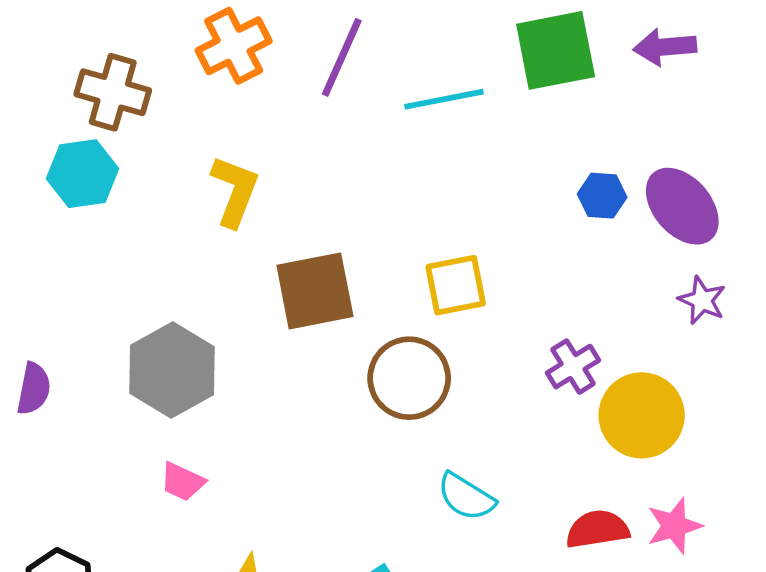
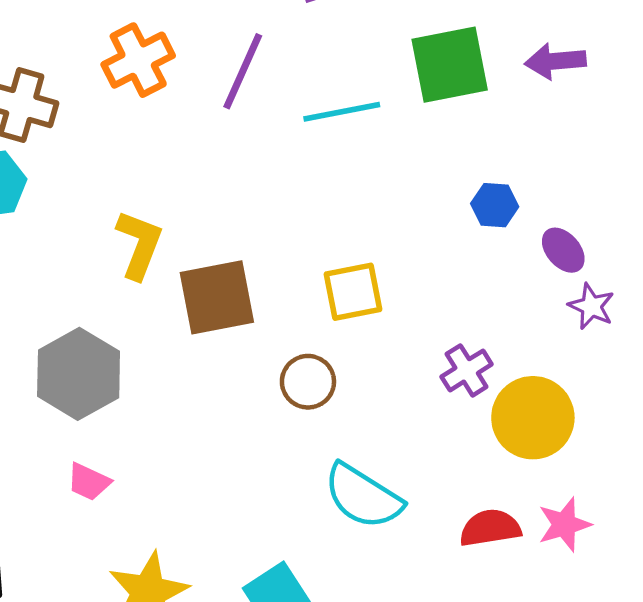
yellow L-shape: (235, 191) -> (139, 245), moved
purple ellipse: (682, 206) -> (563, 250), moved, size x0.6
brown circle: (409, 378) -> (308, 382), size x0.7
cyan semicircle: (466, 497) -> (363, 496), size x1.4

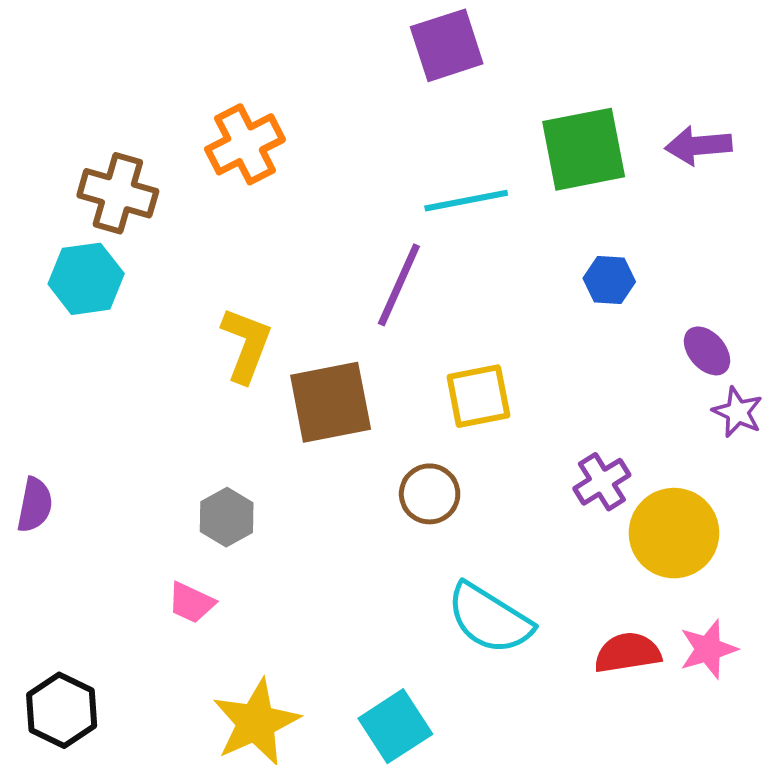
purple line: (243, 71) -> (399, 285), moved
blue hexagon: (495, 205) -> (609, 280), moved
gray hexagon: (79, 374) -> (227, 517), moved, size x0.6

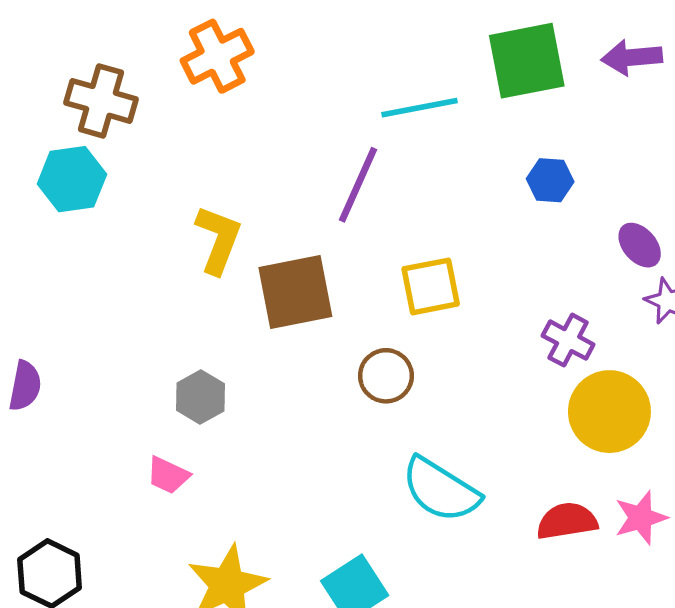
purple cross: (602, 482) -> (568, 340), moved, turned -30

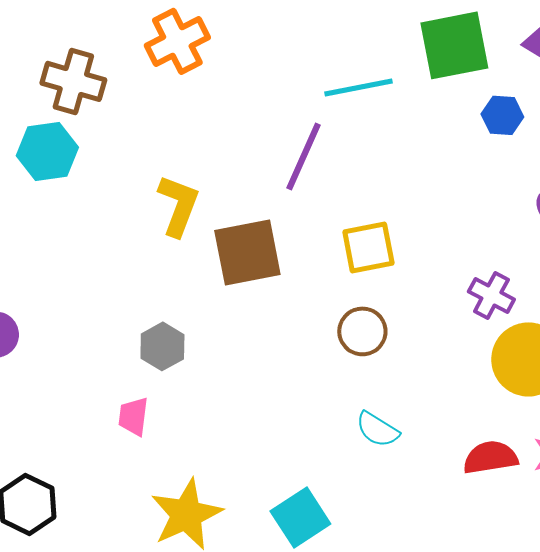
blue hexagon: (550, 180) -> (502, 115), moved
brown circle: (386, 376) -> (362, 331), moved
pink trapezoid: (168, 475) -> (133, 416), turned 72
cyan semicircle: (441, 490) -> (377, 429), size x0.6

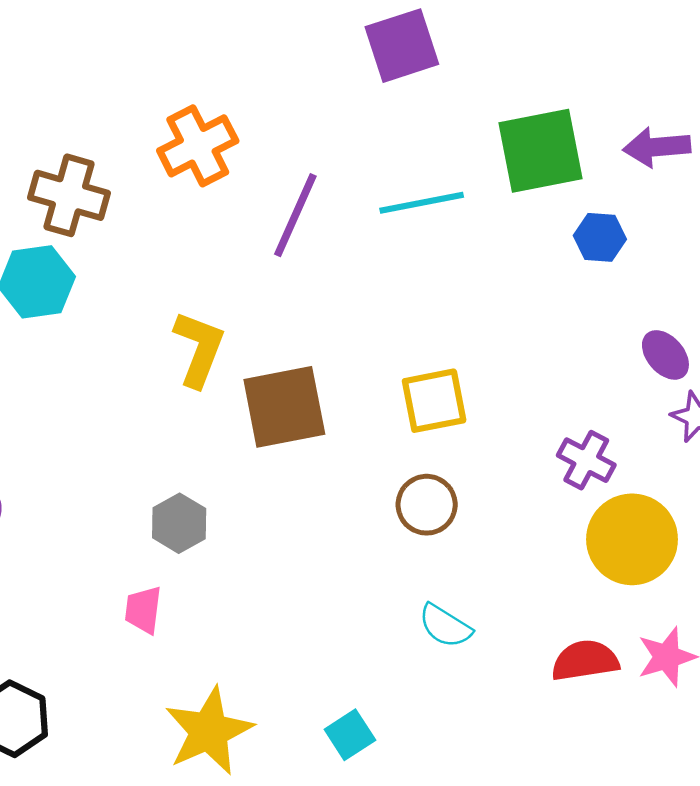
purple line: (303, 156) -> (295, 215), moved
cyan square: (300, 517) -> (350, 735), size x0.7

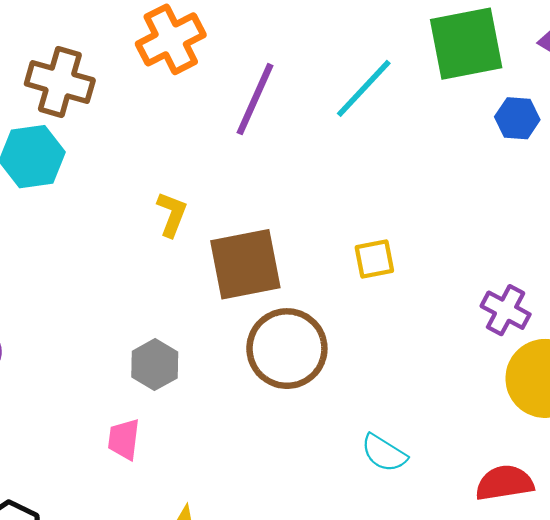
cyan line: (422, 203) -> (364, 88), turned -36
yellow L-shape: (199, 349) -> (172, 214), size x0.7
yellow square: (434, 401) -> (374, 259), size x0.7
brown circle: (427, 505) -> (287, 349), moved, size x1.5

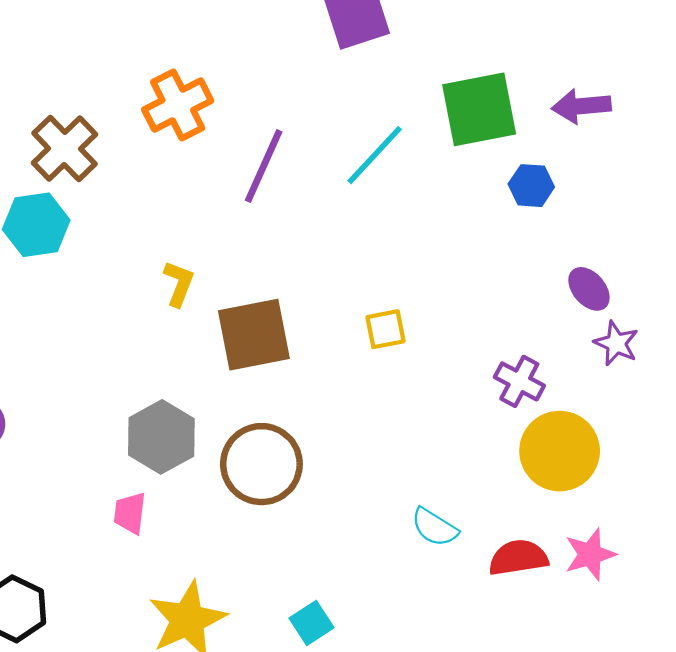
brown cross: (60, 82) -> (65, 149), turned 30
brown circle: (287, 349) -> (261, 464), moved
gray hexagon: (155, 365) -> (161, 437), size x1.4
cyan semicircle: (384, 453) -> (434, 527), moved

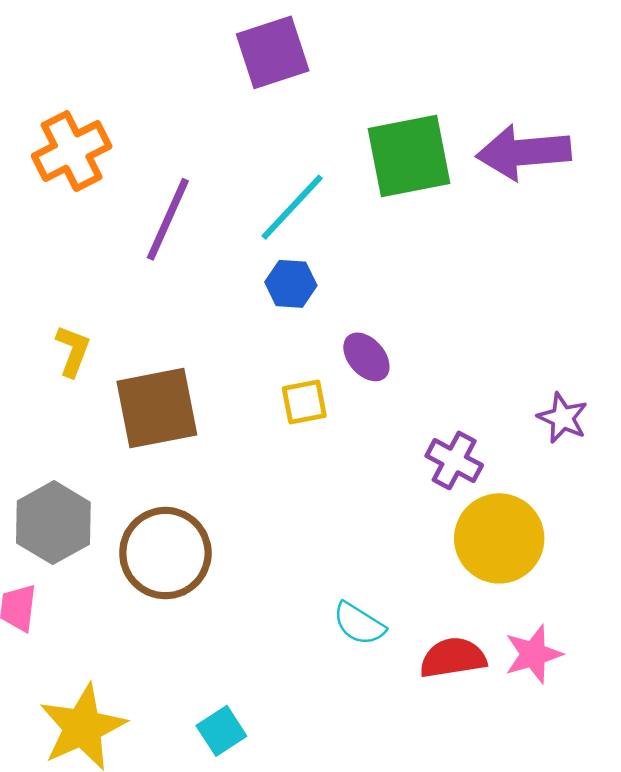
purple arrow: (581, 106) -> (524, 152), size x1.4
blue hexagon: (531, 186) -> (291, 284), moved
purple ellipse: (589, 289) -> (366, 357), moved

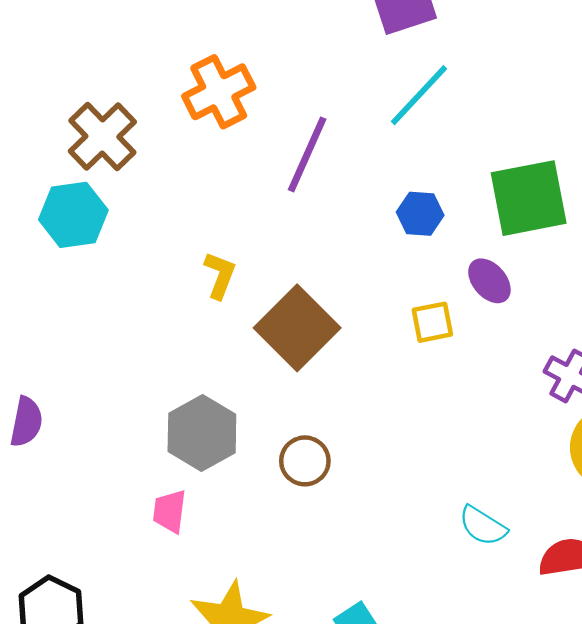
green square: (409, 156) -> (529, 198), moved
cyan line: (292, 207) -> (419, 95), moved
brown square: (157, 408) -> (297, 328), turned -34
brown circle: (165, 553) -> (305, 461), size x0.6

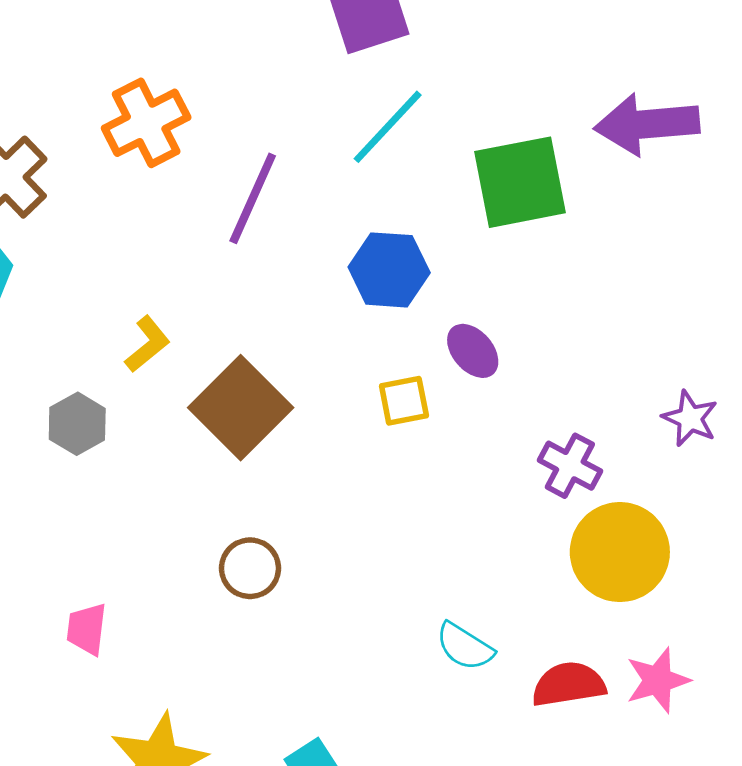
green square: (529, 198) -> (520, 182), moved
blue hexagon: (420, 214) -> (389, 270), size x1.4
yellow L-shape: (220, 275) -> (147, 344), turned 30
gray hexagon: (202, 433) -> (77, 424), moved, size x0.7

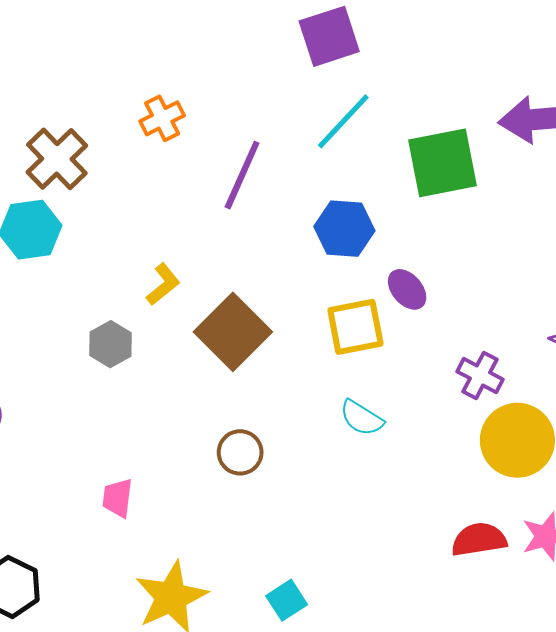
orange cross: (146, 123) -> (162, 118), size x0.7
yellow square: (404, 401) -> (355, 327), size x1.5
cyan semicircle: (465, 647) -> (362, 418), moved

